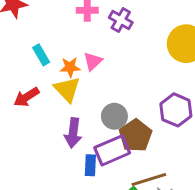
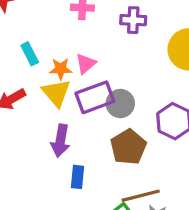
purple cross: (121, 20) -> (133, 20), moved, turned -30
gray circle: (114, 116) -> (120, 104), moved
purple rectangle: (112, 150) -> (95, 97), moved

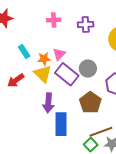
purple rectangle: (95, 97) -> (67, 74), turned 65
gray circle: (120, 104) -> (88, 69), moved
blue rectangle: (78, 177) -> (61, 124), size x1.6

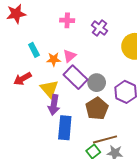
purple cross: (86, 24) -> (99, 28), turned 35
gray circle: (88, 69) -> (97, 83), moved
yellow triangle: (43, 74) -> (49, 89), moved

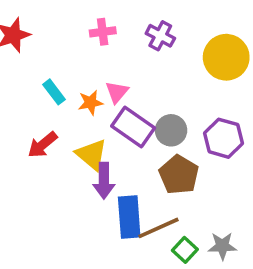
brown line: (105, 139) -> (159, 228), moved

